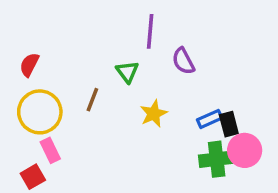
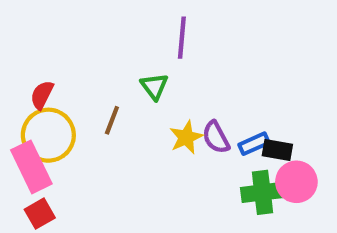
purple semicircle: (183, 61) -> (216, 137), moved
red semicircle: (29, 65) -> (42, 95), moved
black rectangle: (229, 124) -> (277, 150), turned -65
pink rectangle: (50, 150) -> (31, 167), moved, size x1.6

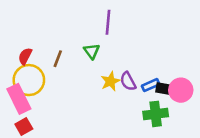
brown line: (112, 120) -> (58, 59), moved
pink circle: (296, 182) -> (181, 90), moved

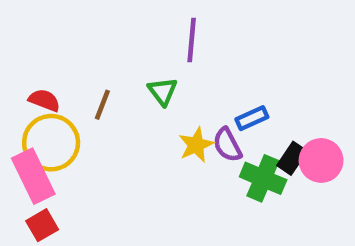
red semicircle: (25, 56) -> (44, 100), turned 84
blue rectangle: (151, 85) -> (252, 118), moved
black rectangle: (164, 89) -> (292, 158), turned -66
green cross: (156, 114) -> (263, 178), moved, turned 30

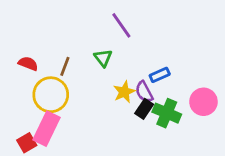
purple line: (192, 40) -> (121, 25), turned -40
yellow circle: (51, 143) -> (51, 95), moved
black rectangle: (292, 158) -> (144, 109), moved
pink rectangle: (33, 176) -> (46, 129), moved, turned 52

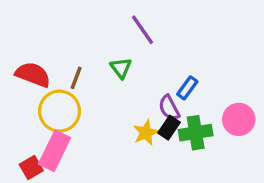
red semicircle: (28, 64) -> (33, 75), size x1.5
blue rectangle: (160, 75) -> (187, 88), turned -30
yellow star: (124, 92) -> (146, 133), moved
green cross: (167, 113) -> (196, 133), turned -32

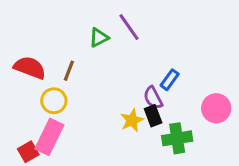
green triangle: (121, 68) -> (99, 38), moved, turned 40
yellow circle: (60, 111) -> (54, 101), size x0.7
black rectangle: (169, 128) -> (153, 116), turned -55
green cross: (196, 133) -> (177, 138), moved

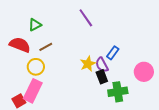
green triangle: (99, 38) -> (35, 25), moved
brown line: (69, 71) -> (46, 47), turned 40
yellow star: (132, 120) -> (88, 64), moved

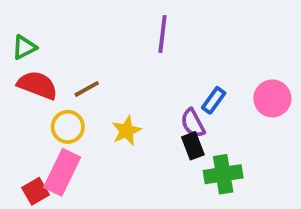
purple line: (86, 18) -> (162, 34), turned 42
green triangle: (35, 25) -> (24, 47), moved
yellow star: (88, 64) -> (126, 131), moved
pink circle: (144, 72) -> (272, 98), moved

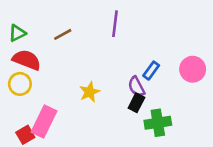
brown line: (87, 89) -> (63, 34), moved
yellow circle: (68, 127) -> (20, 84), moved
black rectangle: (193, 146) -> (136, 103), turned 48

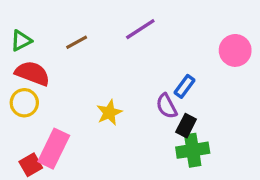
purple line: (115, 24) -> (140, 29), turned 50
pink circle: (193, 69) -> (235, 50), moved
black rectangle: (136, 103) -> (186, 126), moved

